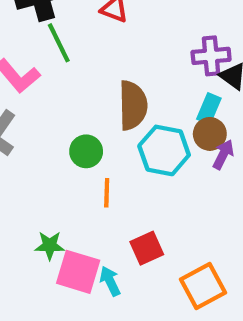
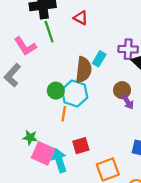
cyan rectangle: (209, 109) -> (99, 59), moved
cyan hexagon: (164, 150) -> (75, 93), moved
purple arrow: (223, 155) -> (128, 102), turned 112
cyan arrow: (110, 281) -> (59, 160), size x1.5

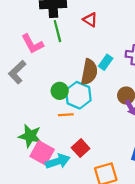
orange line: (64, 114) -> (66, 115), turned 72
green star: (30, 137) -> (30, 136), size x1.5
red square: (81, 146) -> (81, 148), turned -30
cyan arrow: (59, 160) -> (58, 161), turned 85

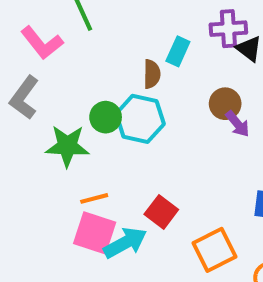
brown semicircle: (89, 72) -> (152, 74), size x0.6
orange line: (66, 115) -> (94, 198), moved
green star: (30, 136) -> (67, 146), moved

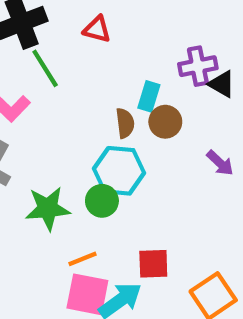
brown circle: (225, 104) -> (165, 122), moved
green circle: (106, 117) -> (102, 201), moved
red square: (161, 212) -> (153, 264), turned -32

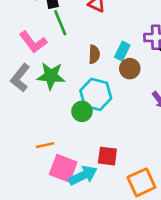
brown semicircle: (125, 123) -> (94, 54), moved
green star: (48, 208) -> (51, 76), moved
orange line: (82, 259) -> (45, 145), moved

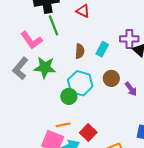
brown circle: (130, 69) -> (111, 78), moved
orange line: (45, 145) -> (63, 125), moved
red square: (107, 156) -> (88, 133), turned 35

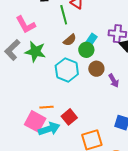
green line: (53, 25) -> (64, 15), moved
brown semicircle: (80, 51) -> (70, 40), turned 40
green circle: (69, 96) -> (86, 50), moved

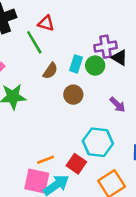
green circle: (86, 50) -> (95, 66), moved
brown circle: (96, 69) -> (73, 95), moved
cyan hexagon: (67, 70) -> (98, 142), moved

